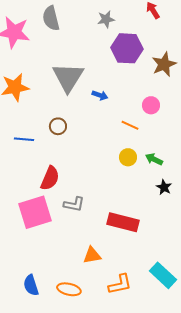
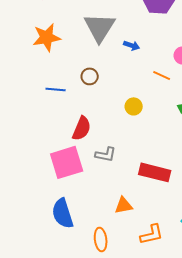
yellow circle: (128, 157) -> (134, 106), moved
blue semicircle: (31, 285) -> (63, 213), moved, size x1.4
orange ellipse: (69, 289) -> (101, 239), turned 70

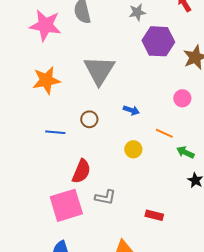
blue arrow: (132, 45) -> (131, 110), moved
orange line: (162, 75) -> (164, 133), moved
red rectangle: (155, 172) -> (154, 215), size x0.6

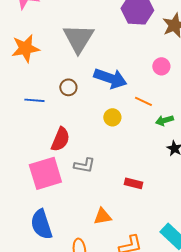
blue arrow: (131, 110) -> (110, 78), size x2.0
green arrow: (185, 152) -> (164, 120), turned -42

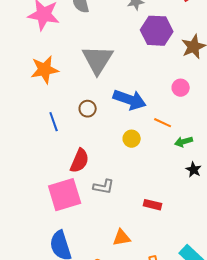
blue line: (34, 100) -> (54, 122), turned 66

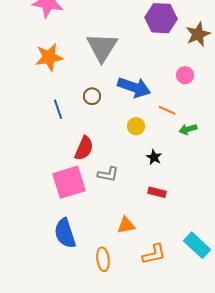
black star: (194, 170) -> (154, 157), moved

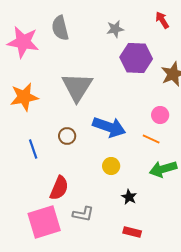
orange line: (167, 110) -> (151, 139), moved
green arrow: (188, 129) -> (163, 169), size x1.5

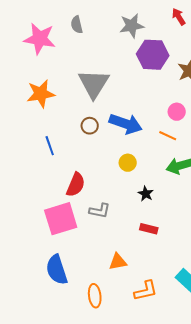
gray semicircle: (60, 28) -> (77, 25), size x0.7
gray star: (115, 29) -> (132, 26), size x1.4
brown circle: (67, 136) -> (90, 126), moved

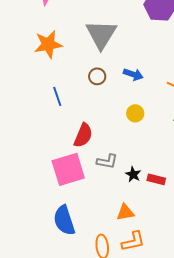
blue arrow: (126, 124) -> (133, 74), size x0.6
black star: (146, 194) -> (133, 174), moved
orange L-shape: (146, 291) -> (133, 241), moved

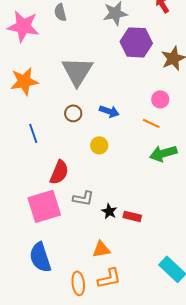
yellow circle: (135, 113) -> (99, 145), moved

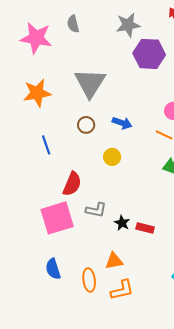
blue semicircle: (40, 257) -> (53, 269), size x0.7
orange ellipse: (78, 283) -> (89, 280), moved

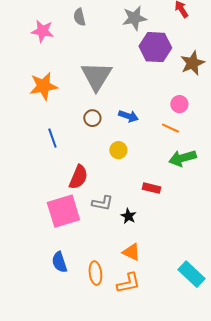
pink star: (36, 38) -> (42, 31), size x0.7
red rectangle: (145, 228) -> (151, 188), moved
orange triangle: (114, 261) -> (131, 252), moved, turned 36

